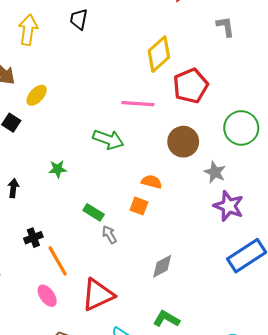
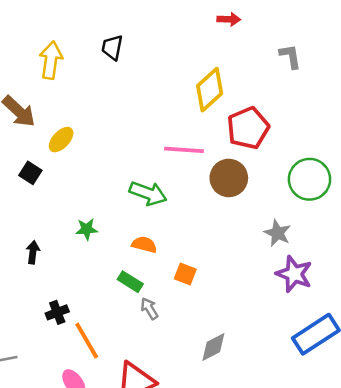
brown circle: (183, 142) -> (229, 178), moved
orange semicircle: (152, 182) -> (144, 245), moved

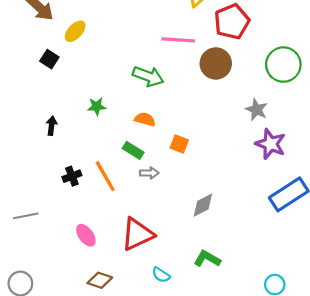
gray arrow: (149, 309) -> (149, 173), turned 120
orange line: (87, 341) -> (105, 176), moved

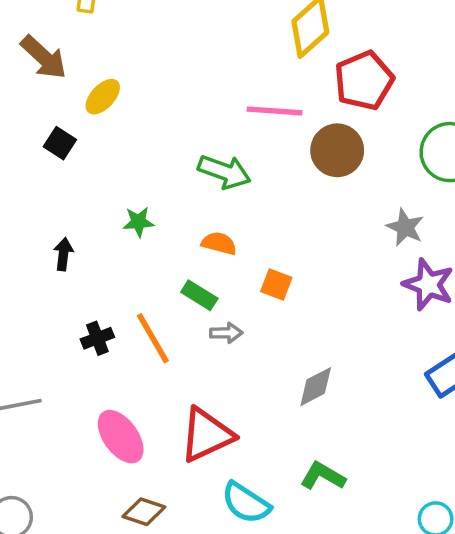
pink ellipse: (86, 235) -> (121, 437), size x1.4
cyan semicircle: (161, 275) -> (246, 503), size x1.6

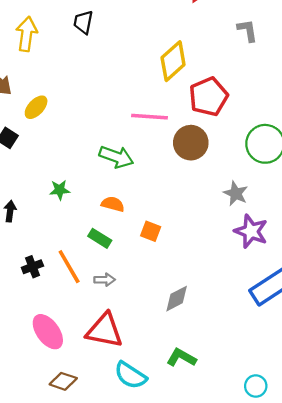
gray arrow: (226, 333) -> (105, 280), moved
red triangle: (207, 435) -> (105, 330), turned 36

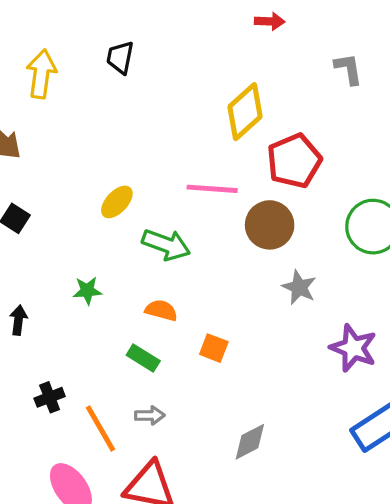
yellow ellipse: (36, 107) -> (117, 202), moved
gray star: (236, 193) -> (299, 287), moved
orange line: (69, 267) -> (100, 429), moved

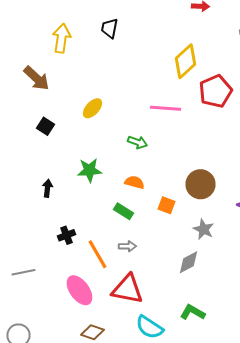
yellow ellipse: (117, 202) -> (92, 108), moved
brown circle: (270, 225) -> (200, 184), moved
green arrow: (166, 245) -> (138, 142), size x0.7
gray star: (299, 287) -> (204, 229), moved
green star: (87, 291) -> (90, 170), size x1.4

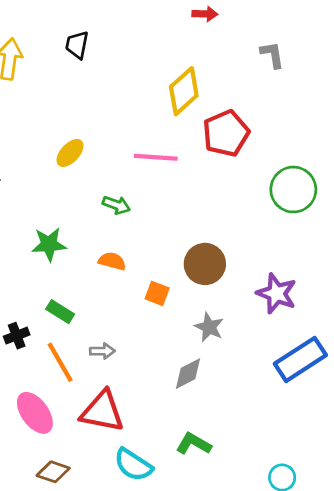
yellow ellipse: (92, 108) -> (70, 153), moved
green rectangle: (124, 211) -> (60, 312), moved

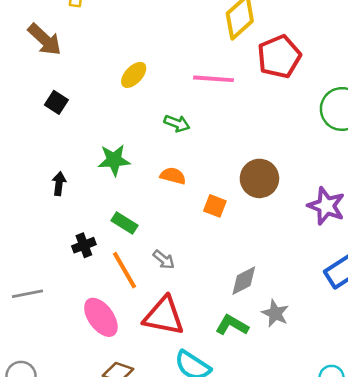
gray star: (209, 327) -> (275, 313), moved
gray arrow: (102, 351) -> (164, 260), turned 40
green L-shape: (194, 444) -> (232, 325), moved

